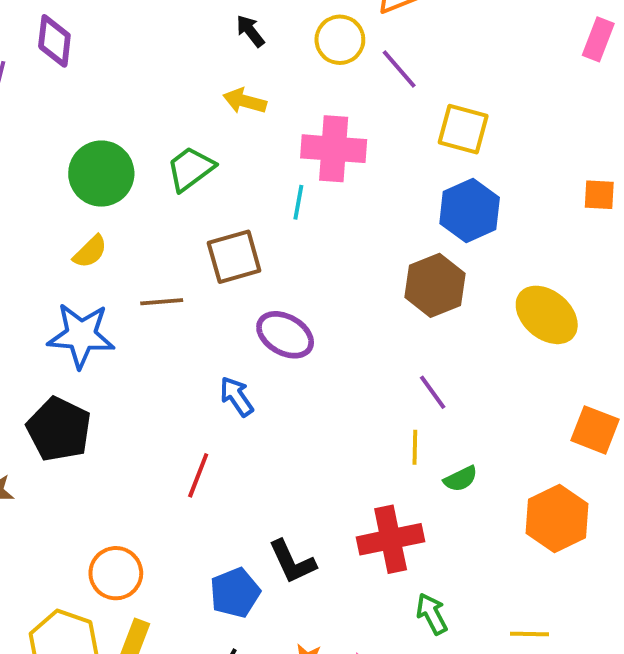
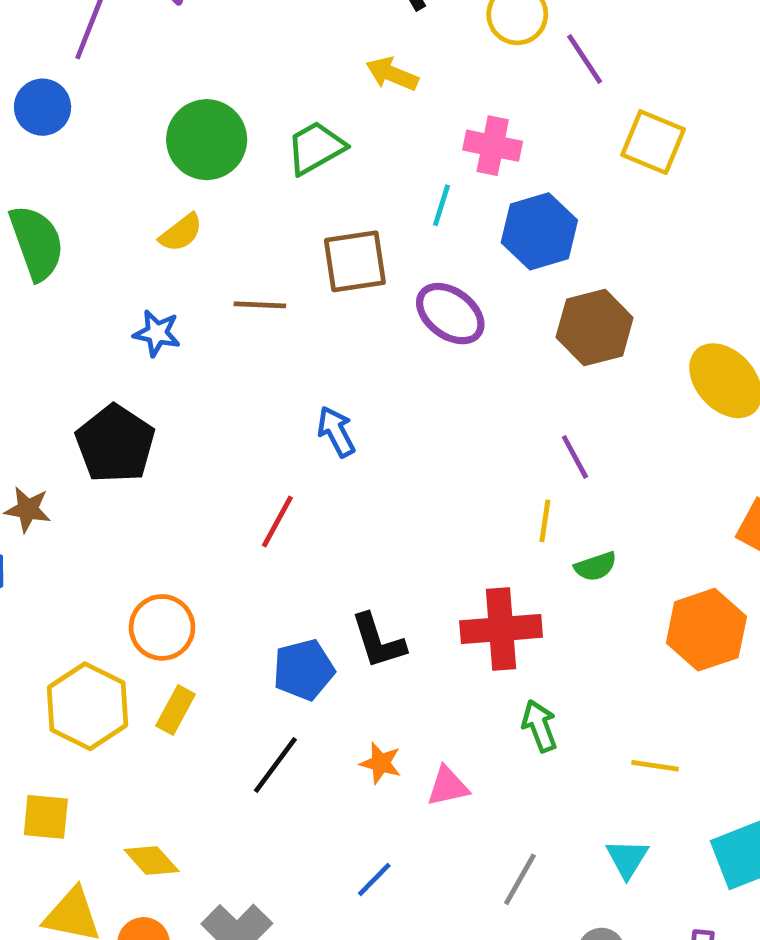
pink cross: (334, 149) -> (493, 146), size x0.7
blue hexagon: (470, 210) -> (539, 231), moved
blue star: (81, 335) -> (157, 333), size x0.6
purple ellipse: (285, 335) -> (450, 314), moved

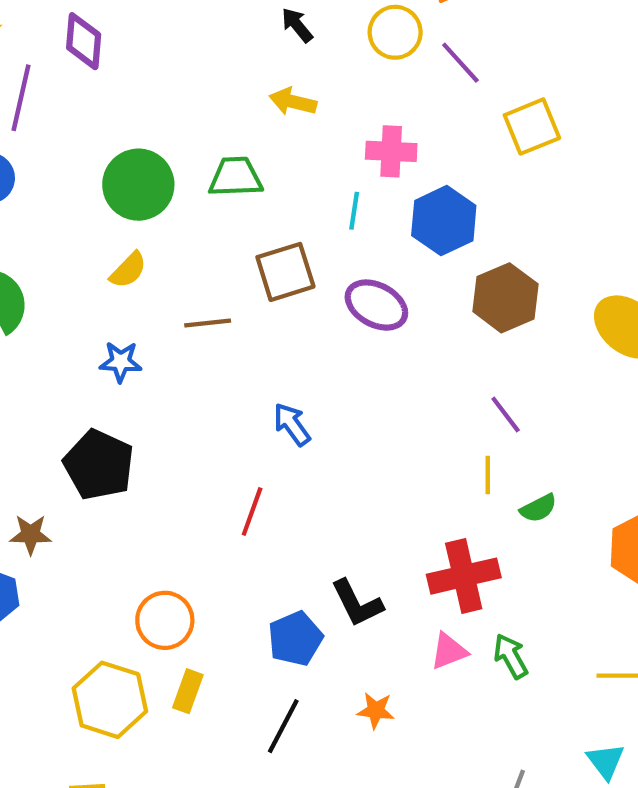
yellow square: (653, 142) -> (532, 127), turned -36
green trapezoid: (316, 148) -> (236, 177), turned 36
pink triangle: (448, 786) -> (449, 651), moved

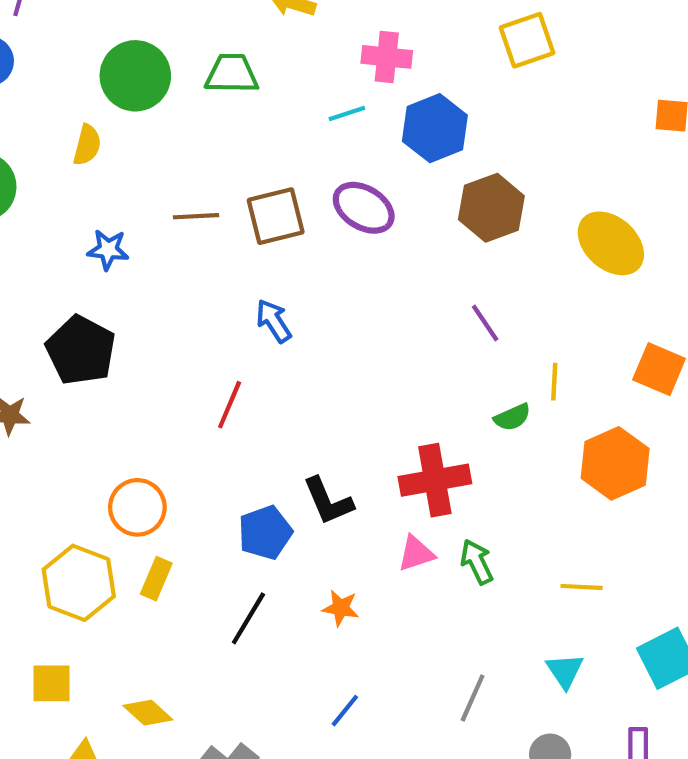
cyan line: (354, 211) -> (347, 113), turned 60
yellow semicircle: (128, 270) -> (87, 145), moved, turned -33
brown square: (285, 272) -> (276, 216), moved
yellow line: (488, 475) -> (554, 382), moved

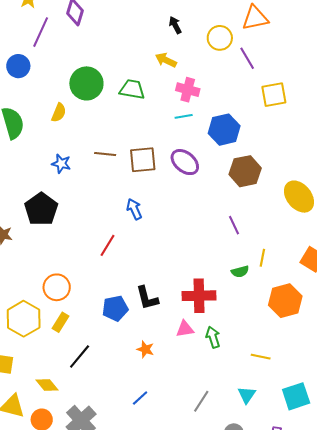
pink cross: (387, 57) -> (188, 90), moved
black line: (248, 618) -> (80, 357), moved

